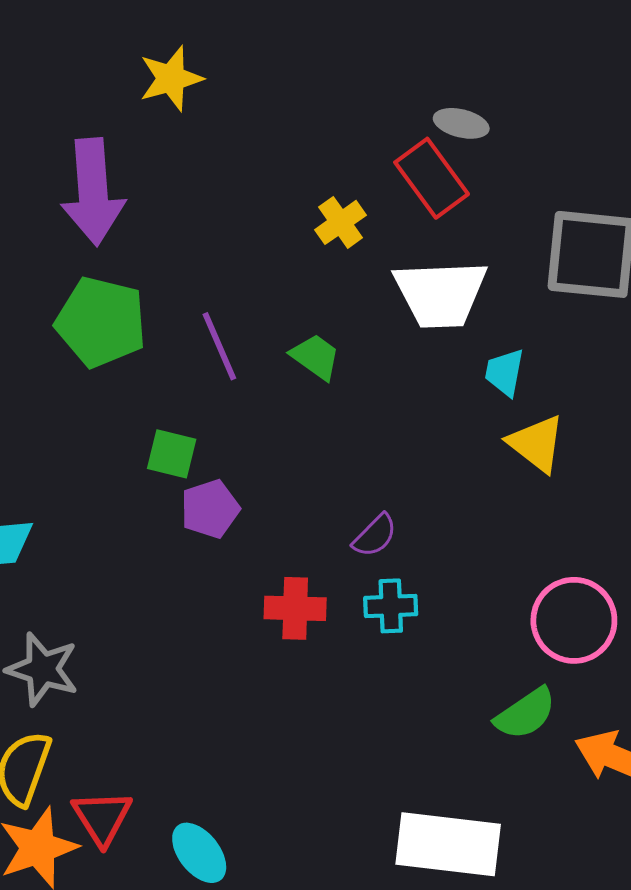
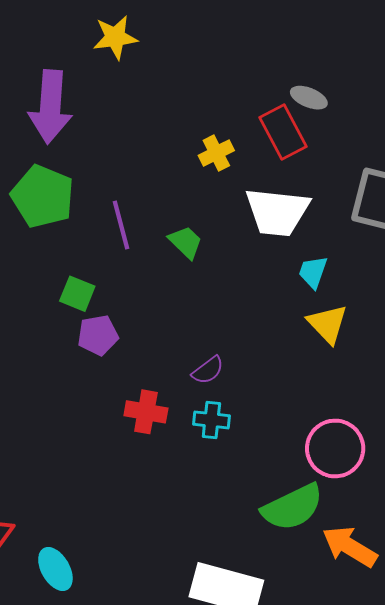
green semicircle: (525, 714) -> (293, 507), size x1.4

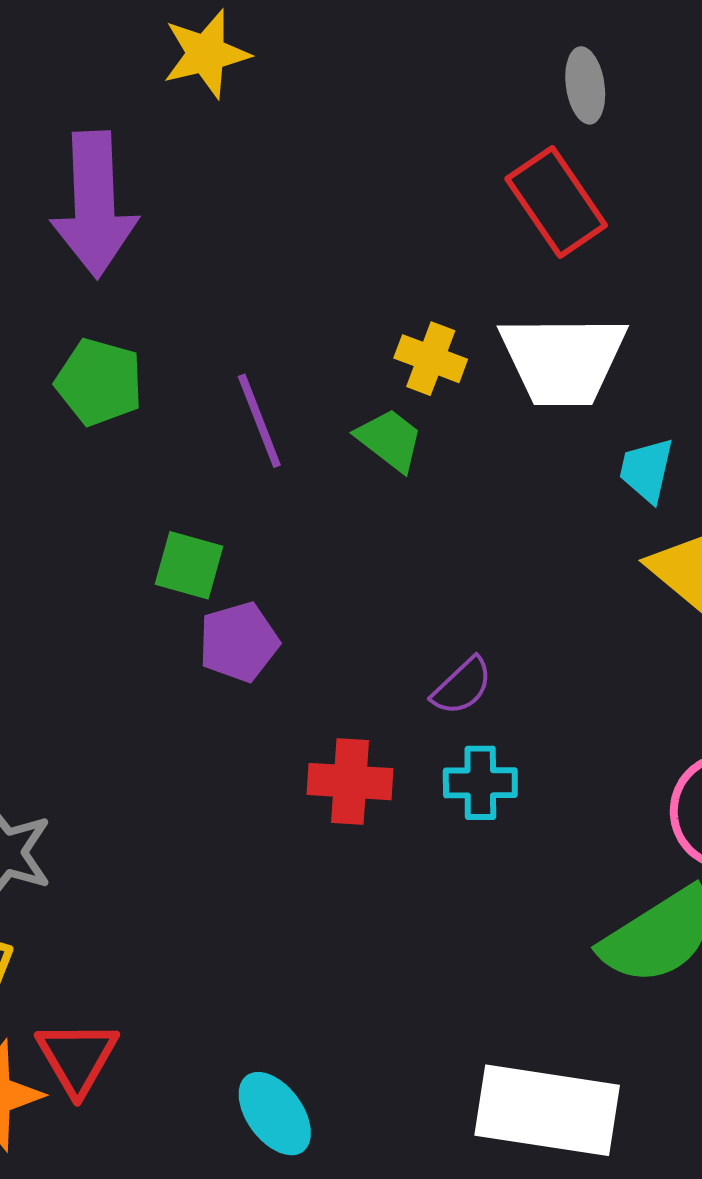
gray ellipse: (309, 98) -> (585, 85), moved, turned 66
yellow cross: (216, 153) -> (431, 359), moved, turned -36
green pentagon: (43, 196) -> (99, 382), size x0.7
cyan ellipse: (55, 569) -> (275, 1114), moved

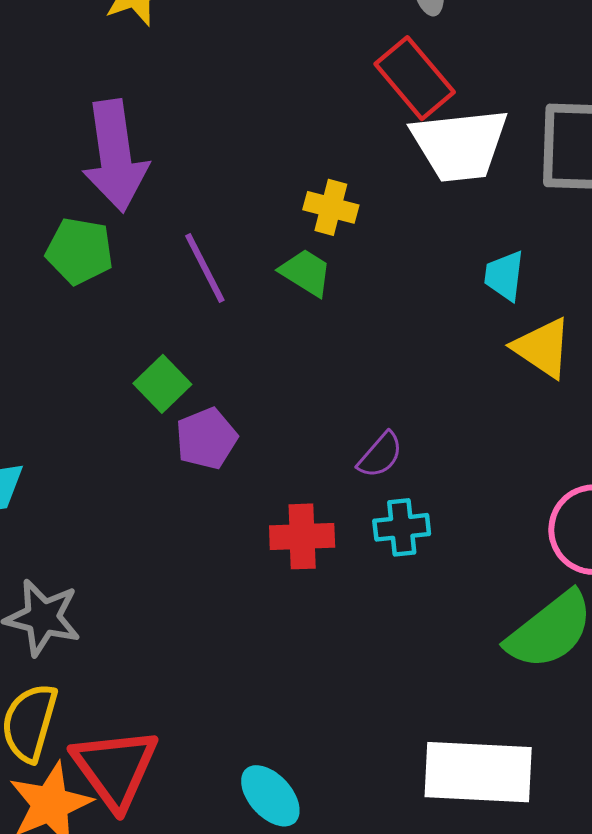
purple arrow: (94, 204) -> (115, 156), moved
white trapezoid: (563, 360) -> (460, 145), moved
green square: (189, 565) -> (162, 384), turned 36
red triangle: (77, 1057) -> (115, 768), size x1.4

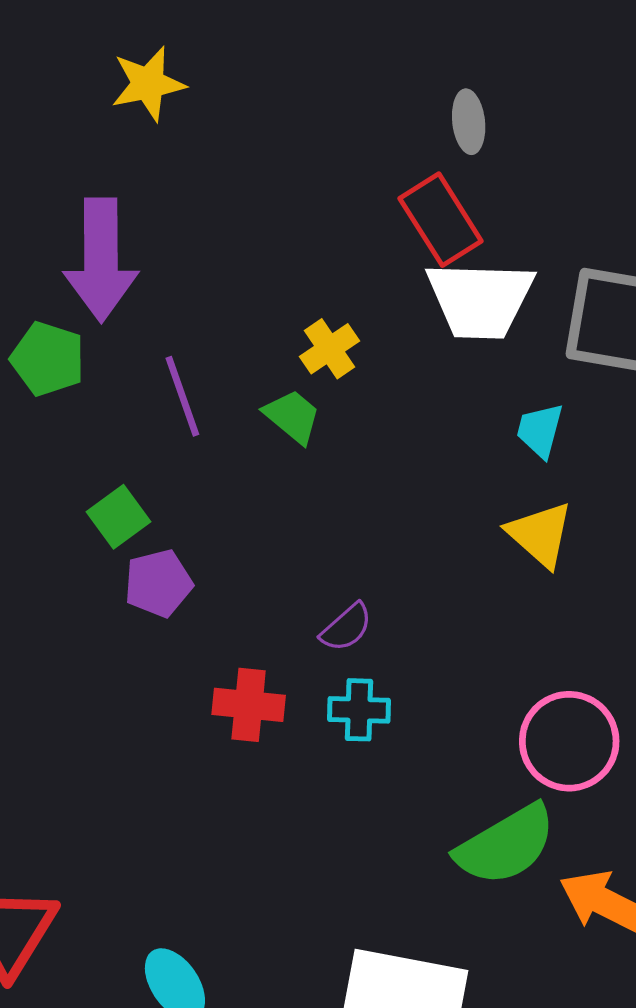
yellow cross: (331, 207) -> (330, 349), turned 33
cyan trapezoid: (504, 276) -> (540, 430), moved

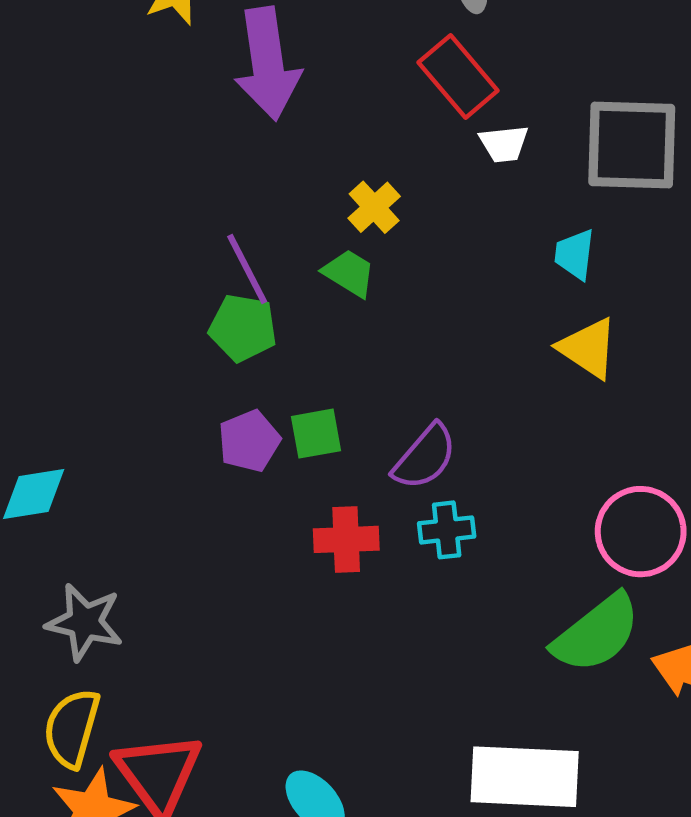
purple arrow: (101, 260) -> (268, 64), moved
white trapezoid: (480, 300) -> (504, 144), size x0.5
green pentagon: (48, 359) -> (243, 328), moved
green square: (118, 517) -> (316, 434), moved, turned 34
purple semicircle: (346, 627) -> (425, 457), size x1.4

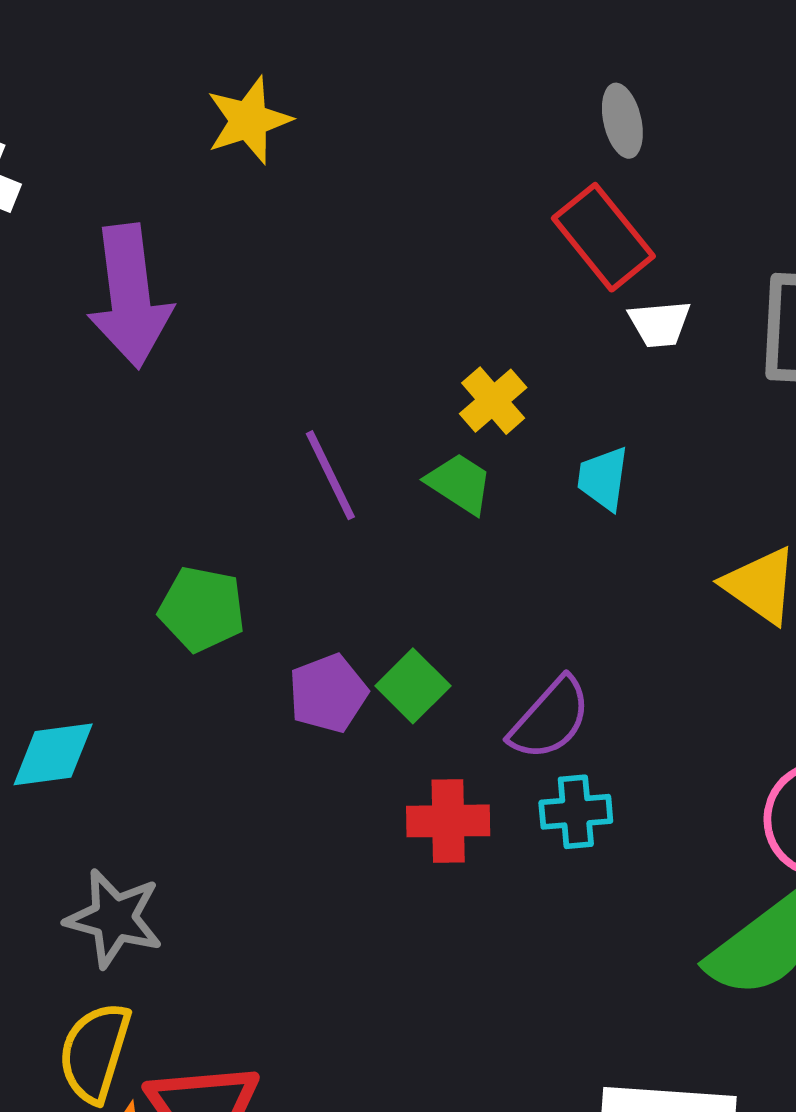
purple arrow: (268, 64) -> (130, 296), moved
cyan trapezoid: (575, 254) -> (603, 479), moved
green pentagon: (243, 328) -> (202, 609), moved
green square: (316, 434) -> (413, 686), turned -36

